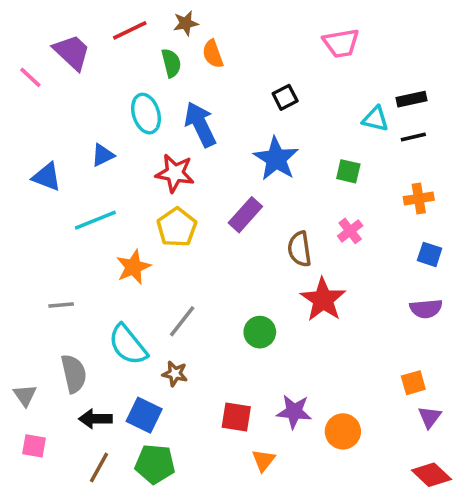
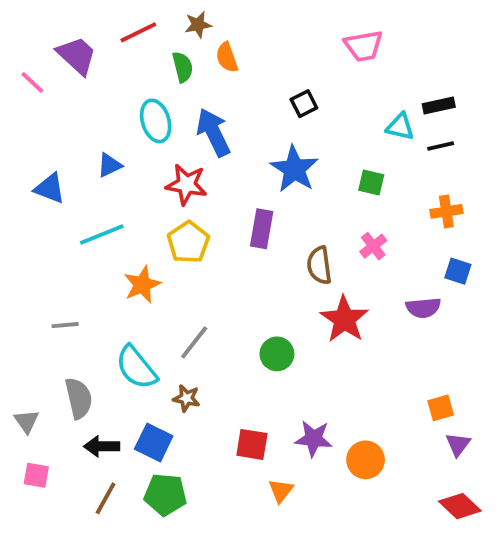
purple rectangle: (245, 215) -> (262, 229), turned -32
purple semicircle: (426, 309) -> (423, 308), moved

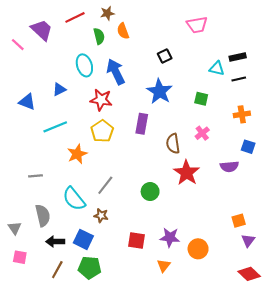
orange triangle: (281, 491) -> (164, 266), moved

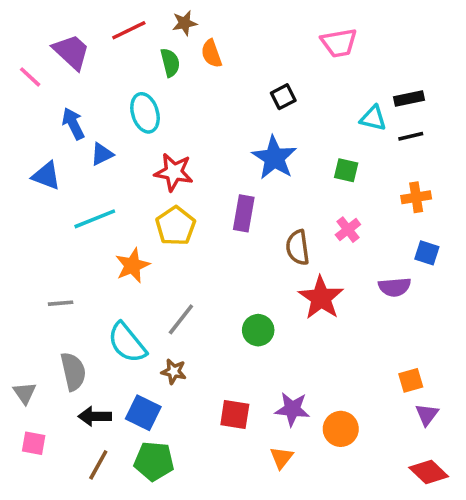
blue arrow: (116, 72) -> (73, 124), moved, size x0.7

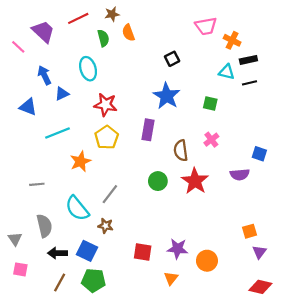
orange cross: (416, 197) -> (232, 40), moved, turned 35
green circle: (258, 330) -> (158, 181), moved
red diamond: (429, 472) -> (260, 287), turned -30

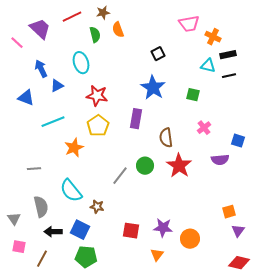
pink cross: (211, 140) -> (204, 128), moved
gray line: (110, 194) -> (120, 176), moved
brown line: (60, 283) -> (42, 259), moved

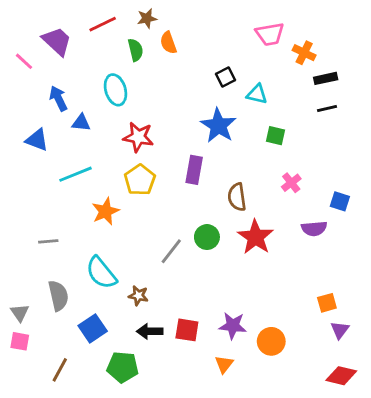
cyan triangle: (208, 66) -> (257, 94), moved
blue triangle: (57, 86) -> (81, 123), turned 32
blue square: (80, 230) -> (93, 328), moved, turned 30
black arrow: (53, 232) -> (150, 331), moved
pink square: (19, 247) -> (20, 341), moved

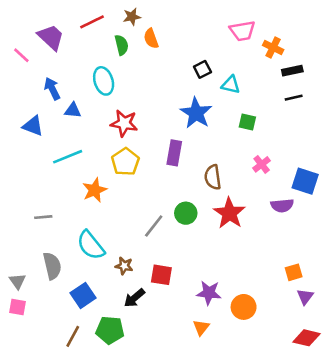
blue square: (340, 201) -> (305, 181), size x1.5
red square: (187, 330) -> (161, 275), moved
black arrow: (150, 331) -> (134, 298), turned -40
brown line: (60, 370) -> (73, 336), moved

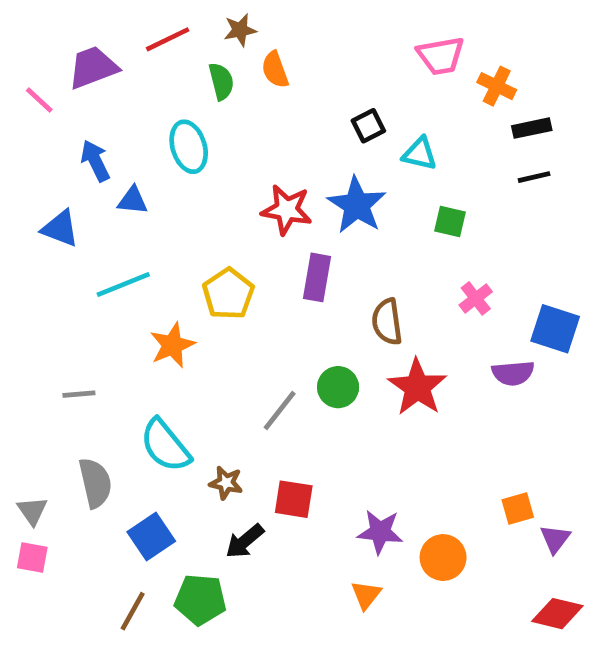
purple trapezoid: (51, 37) -> (93, 67), turned -64
red star: (124, 123) -> (287, 210), moved
orange square: (294, 272) -> (518, 508), moved

